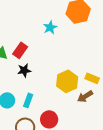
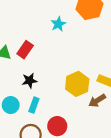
black star: (24, 70) -> (30, 81), moved

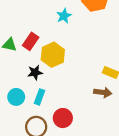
yellow hexagon: (77, 84) -> (53, 55), moved
brown arrow: (97, 101) -> (103, 92), turned -140

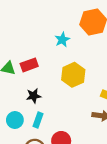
red rectangle: (31, 41) -> (29, 65), turned 35
yellow hexagon: (53, 55) -> (73, 75), moved

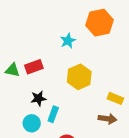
cyan circle: (15, 120) -> (32, 123), moved
cyan rectangle: (38, 120) -> (53, 114), moved

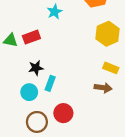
cyan star: (68, 41) -> (55, 12), moved
yellow hexagon: (79, 77) -> (107, 34), moved

